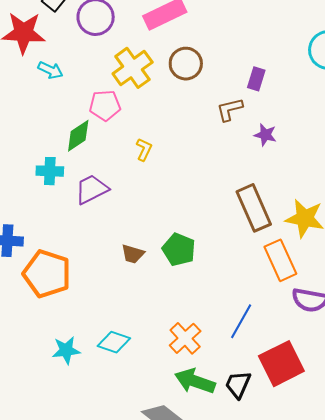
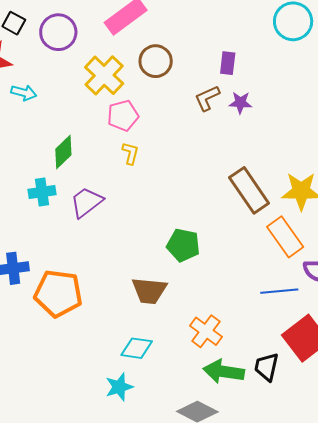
pink pentagon: (105, 105) -> (123, 116), moved
purple star: (265, 135) -> (240, 103), moved
brown trapezoid: (133, 254) -> (149, 291), moved, size x1.5
blue line: (241, 321) -> (279, 291), moved, turned 66
cyan star: (66, 350) -> (119, 387), moved

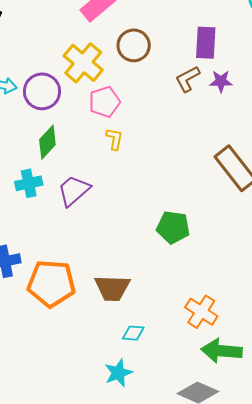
purple circle: (58, 32) -> (42, 91), moved
purple rectangle: (228, 63) -> (206, 43), size x1.4
brown trapezoid: (149, 291) -> (112, 288), moved
cyan diamond: (137, 348) -> (133, 333), size x0.7

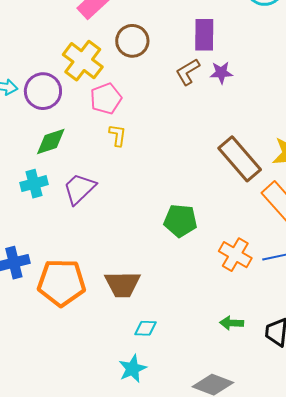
green diamond: (47, 142) -> (51, 142), turned 32
orange cross: (201, 312) -> (235, 255), moved
green arrow: (222, 351) -> (232, 323), moved, size x0.6

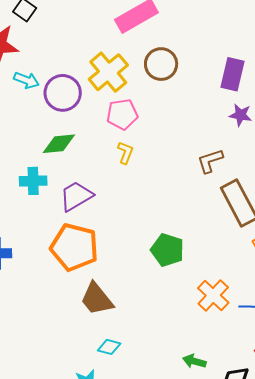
brown L-shape: (188, 72) -> (210, 161), moved
orange pentagon: (61, 283) -> (74, 247), moved
brown trapezoid: (122, 284) -> (97, 299), turned 39

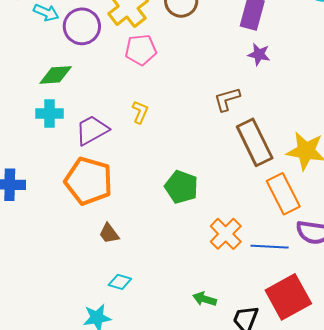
green diamond: (59, 144) -> (56, 75), moved
yellow L-shape: (125, 153) -> (140, 112), moved
brown trapezoid: (97, 299) -> (109, 233), size x0.6

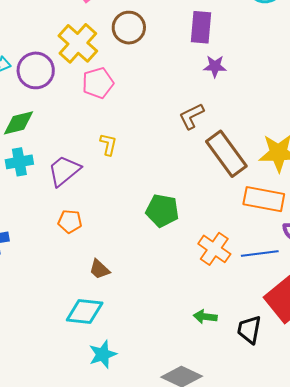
orange pentagon: (88, 181) -> (70, 221), size x0.5
orange rectangle: (283, 194) -> (264, 199), turned -42
cyan diamond: (120, 282) -> (85, 312), moved, size x1.6

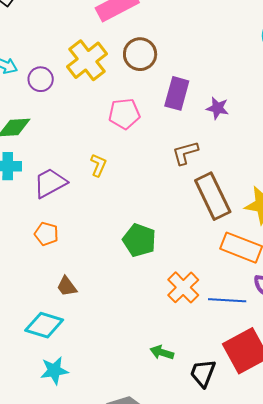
purple rectangle: (201, 27) -> (177, 93), moved
purple circle: (36, 70) -> (41, 79), size x0.7
pink pentagon: (98, 83) -> (124, 114), moved

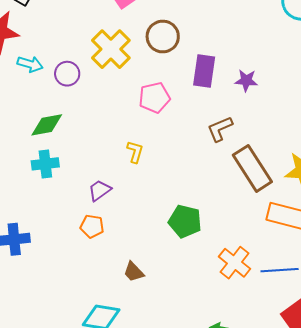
purple trapezoid: (50, 183) -> (100, 190), moved, size x0.7
brown trapezoid: (67, 286) -> (134, 272), moved

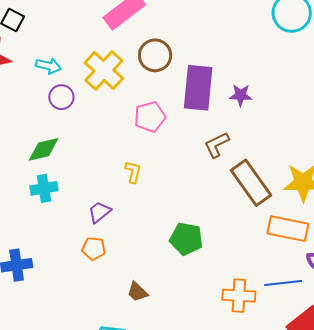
cyan arrow: (30, 64) -> (48, 66), moved
purple rectangle: (204, 71) -> (198, 88), size x1.4
orange cross: (235, 263) -> (239, 296), moved, turned -32

